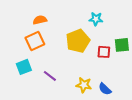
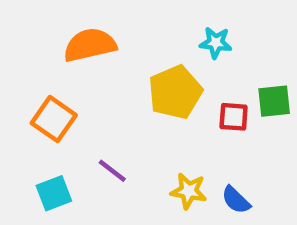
orange semicircle: (40, 20) -> (90, 45), size x1.6
orange square: (35, 41) -> (54, 119), moved, turned -30
cyan square: (24, 67) -> (54, 193), moved

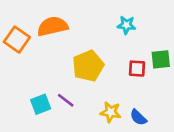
yellow pentagon: (175, 92) -> (88, 66), moved
orange square: (54, 119) -> (17, 40), moved
cyan square: (54, 193) -> (41, 104), moved

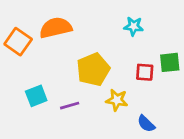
purple line: (66, 100) -> (70, 106), turned -54
cyan square: (41, 104) -> (36, 96), moved
yellow star: (111, 112) -> (117, 100), moved

